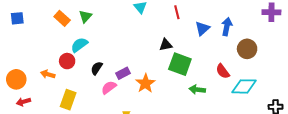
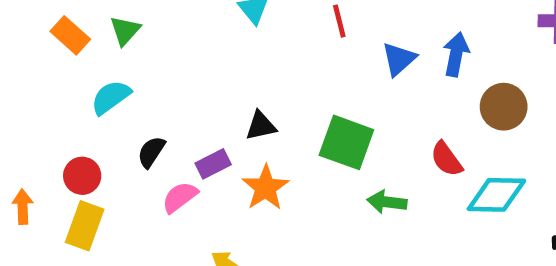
black triangle: (166, 45) -> (261, 126), moved
red circle: (67, 61) -> (82, 176), moved
orange arrow: (48, 74) -> (23, 207), moved, turned 72

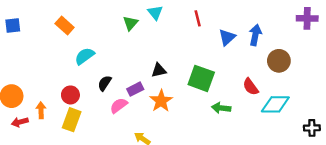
green triangle: (125, 31) -> (130, 23), moved

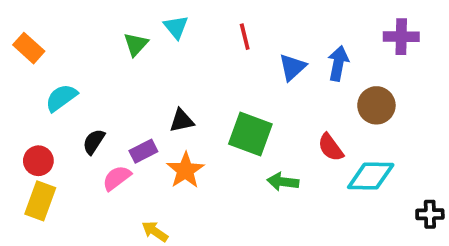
purple cross: (307, 18) -> (401, 37), moved

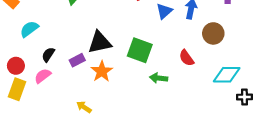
black triangle: (182, 121) -> (100, 42), size x1.6
cyan diamond: (371, 176) -> (227, 75), moved
pink semicircle: (117, 178) -> (43, 76), moved

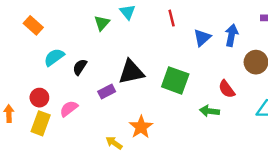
black semicircle: (48, 55) -> (80, 67), moved
orange star: (102, 71) -> (141, 127), moved
green arrow: (159, 78) -> (209, 111), moved

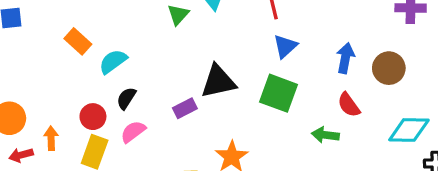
orange rectangle: (33, 25) -> (78, 41), moved
blue arrow: (231, 35) -> (345, 58), moved
blue triangle: (202, 38) -> (285, 46), moved
black semicircle: (80, 67) -> (126, 98), moved

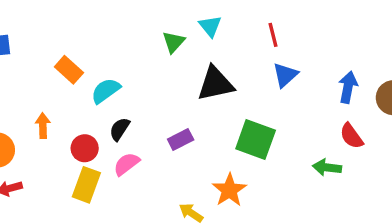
black triangle: (218, 81) -> (215, 84), moved
green square: (279, 93) -> (256, 140), moved
orange arrow: (51, 138) -> (43, 126), moved

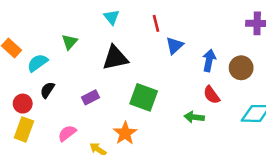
green triangle: (174, 42) -> (70, 42), moved
blue triangle: (285, 75) -> (174, 46), moved
pink semicircle: (127, 164) -> (67, 133), moved

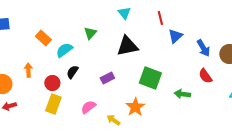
blue arrow: (209, 60) -> (203, 48), turned 138
green arrow: (194, 117) -> (182, 94), moved

